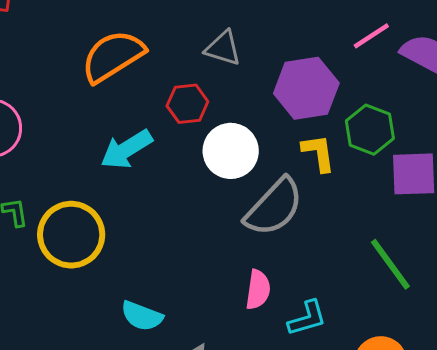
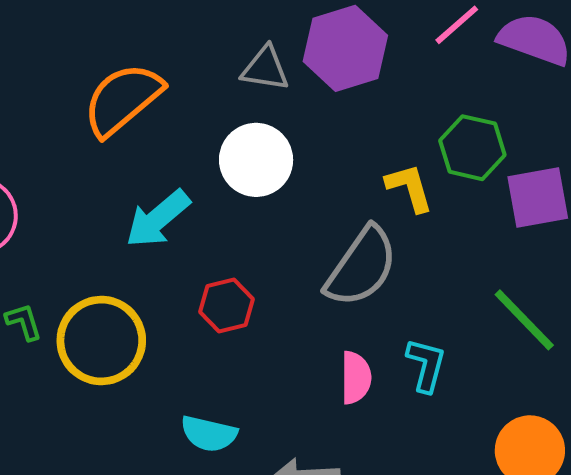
purple hexagon: (306, 88) -> (345, 48), moved
red hexagon: (187, 104) -> (226, 305), moved
white circle: (231, 151) -> (256, 160), moved
cyan L-shape: (307, 318) -> (426, 365), moved, turned -51

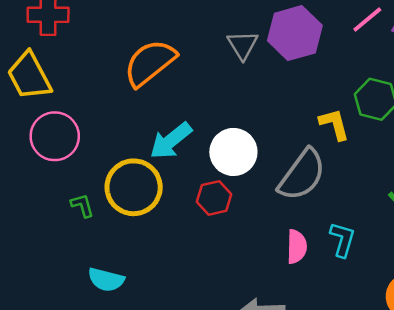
gray triangle: (265, 69) -> (243, 45), turned 48
white circle: (256, 160) -> (233, 152), moved
yellow circle: (101, 341) -> (134, 187), moved
cyan semicircle: (209, 434) -> (106, 280), moved

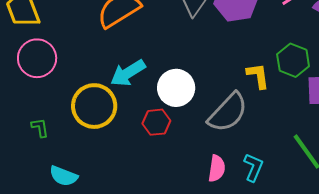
green L-shape: (82, 206) -> (40, 128), moved

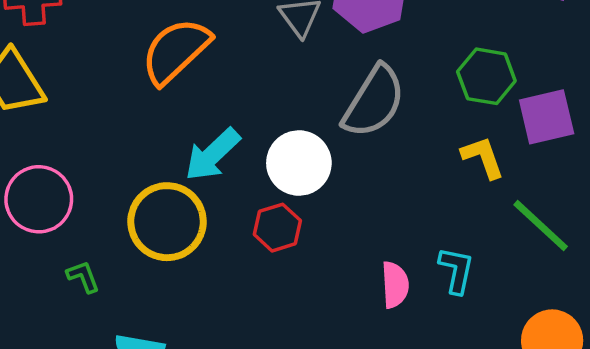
pink circle: (37, 58) -> (39, 199), moved
yellow L-shape: (258, 76) -> (483, 157), moved
gray semicircle: (228, 112) -> (374, 101), moved

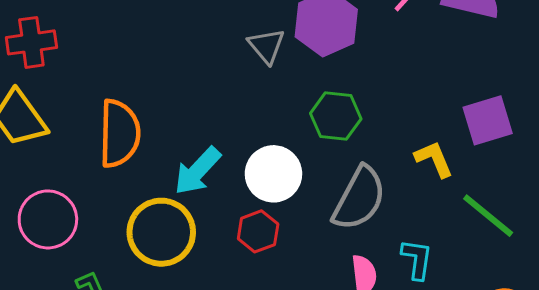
orange semicircle: (176, 51) -> (119, 133), moved, turned 138
green hexagon: (486, 76) -> (336, 116), moved
gray semicircle: (374, 101) -> (359, 198), moved

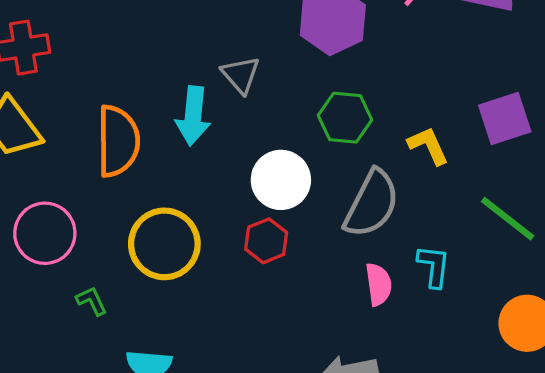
gray triangle: (266, 46) -> (241, 75), moved
yellow L-shape: (434, 159) -> (428, 146), moved
cyan arrow: (197, 171) -> (193, 116), moved, turned -36

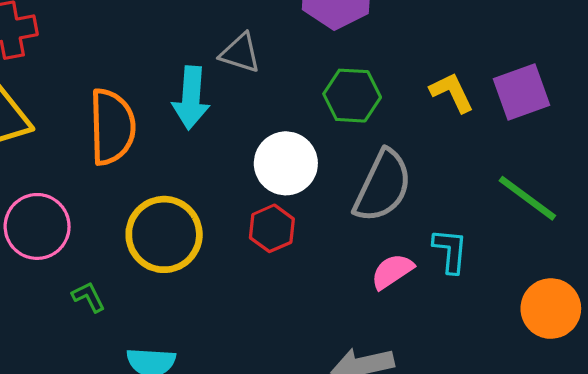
gray triangle: (241, 75) -> (240, 53), turned -30
yellow L-shape: (428, 146) -> (452, 92), moved
pink semicircle: (379, 284) -> (392, 271), turned -114

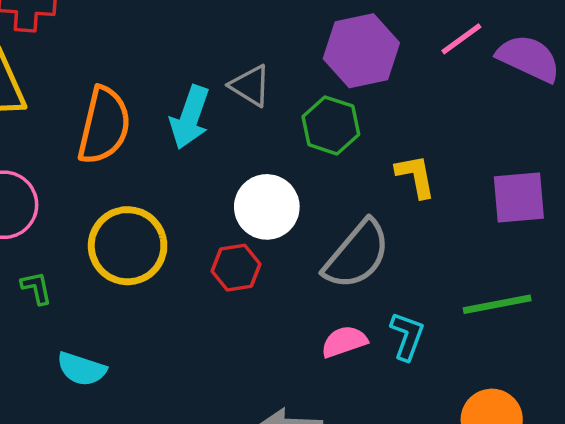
yellow L-shape: (452, 92) -> (416, 176), moved
green hexagon: (352, 96) -> (331, 125), moved
green line: (527, 198) -> (497, 304), turned -62

